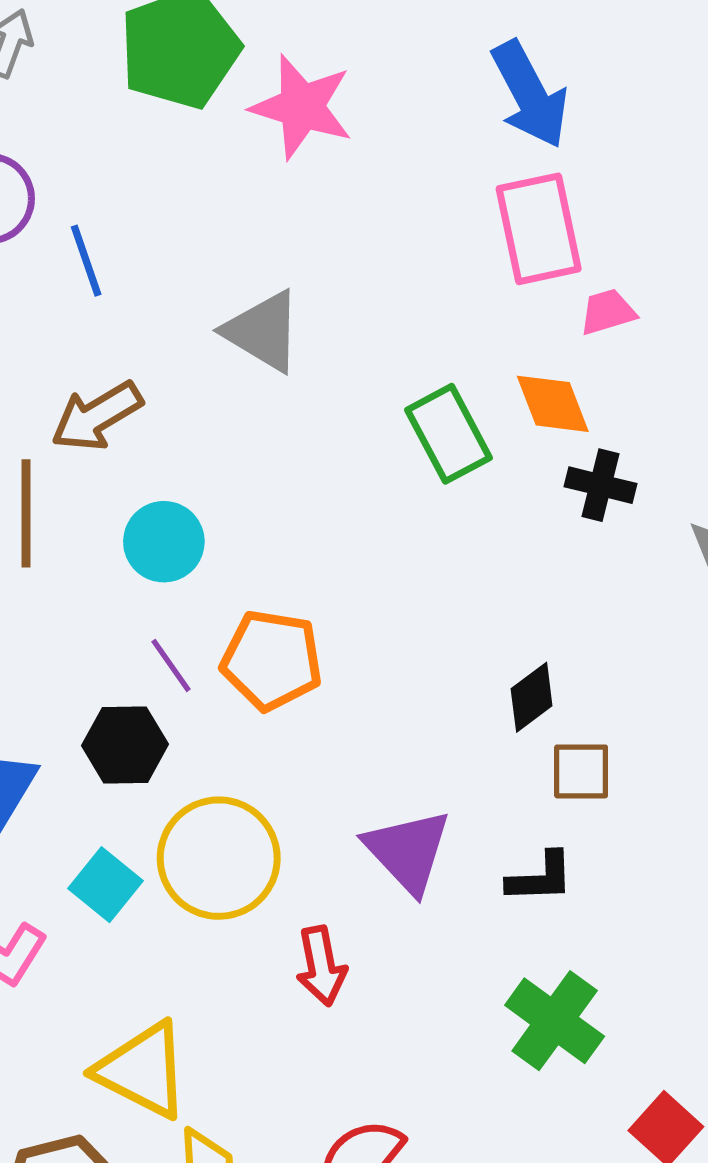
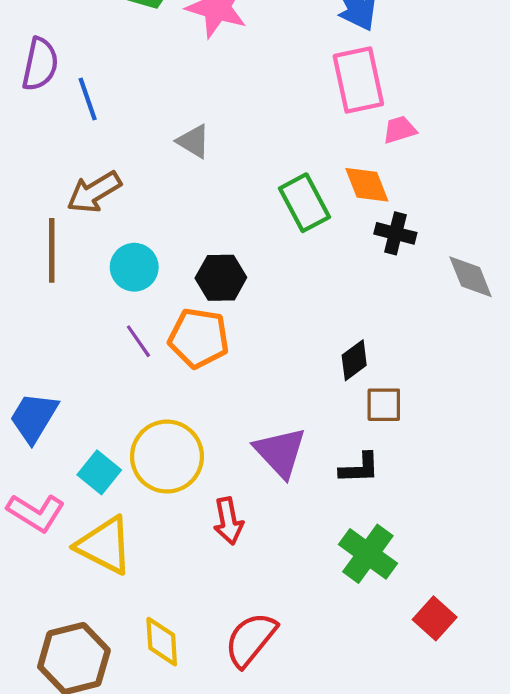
gray triangle: (263, 331) -> (193, 141), size x0.7
black hexagon: (125, 745) -> (221, 278), moved
yellow triangle: (143, 1070) -> (105, 545), moved

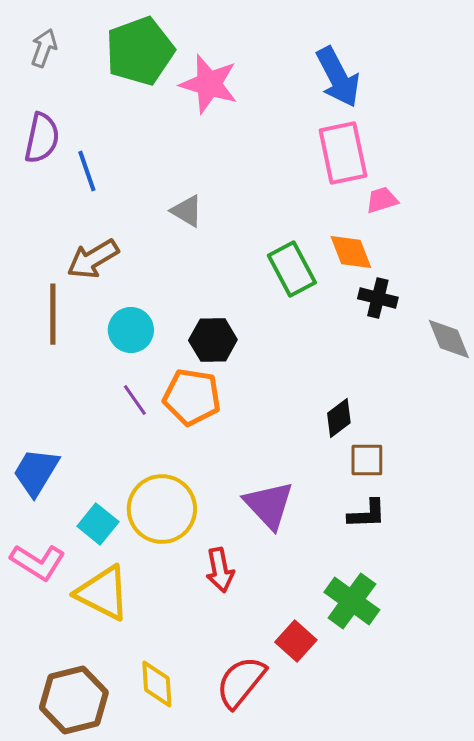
black L-shape: (359, 468) -> (367, 514), moved
red square: (435, 618) -> (296, 641), moved

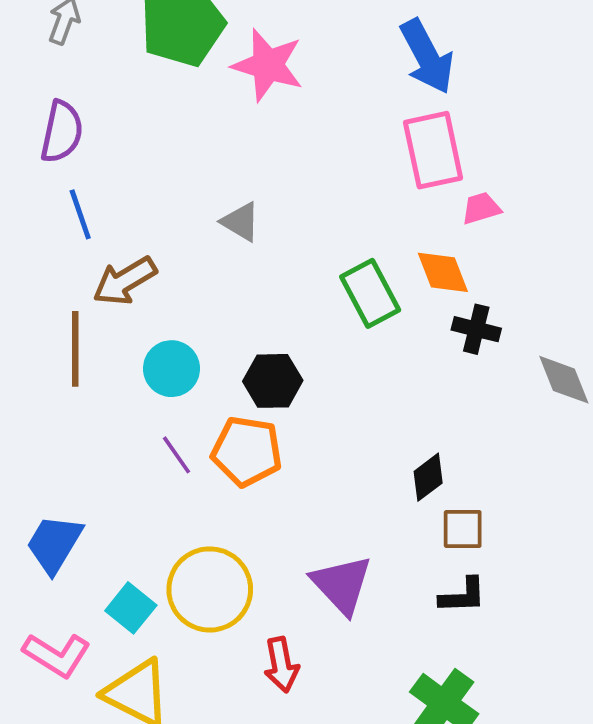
blue line: (87, 171) -> (80, 214), moved

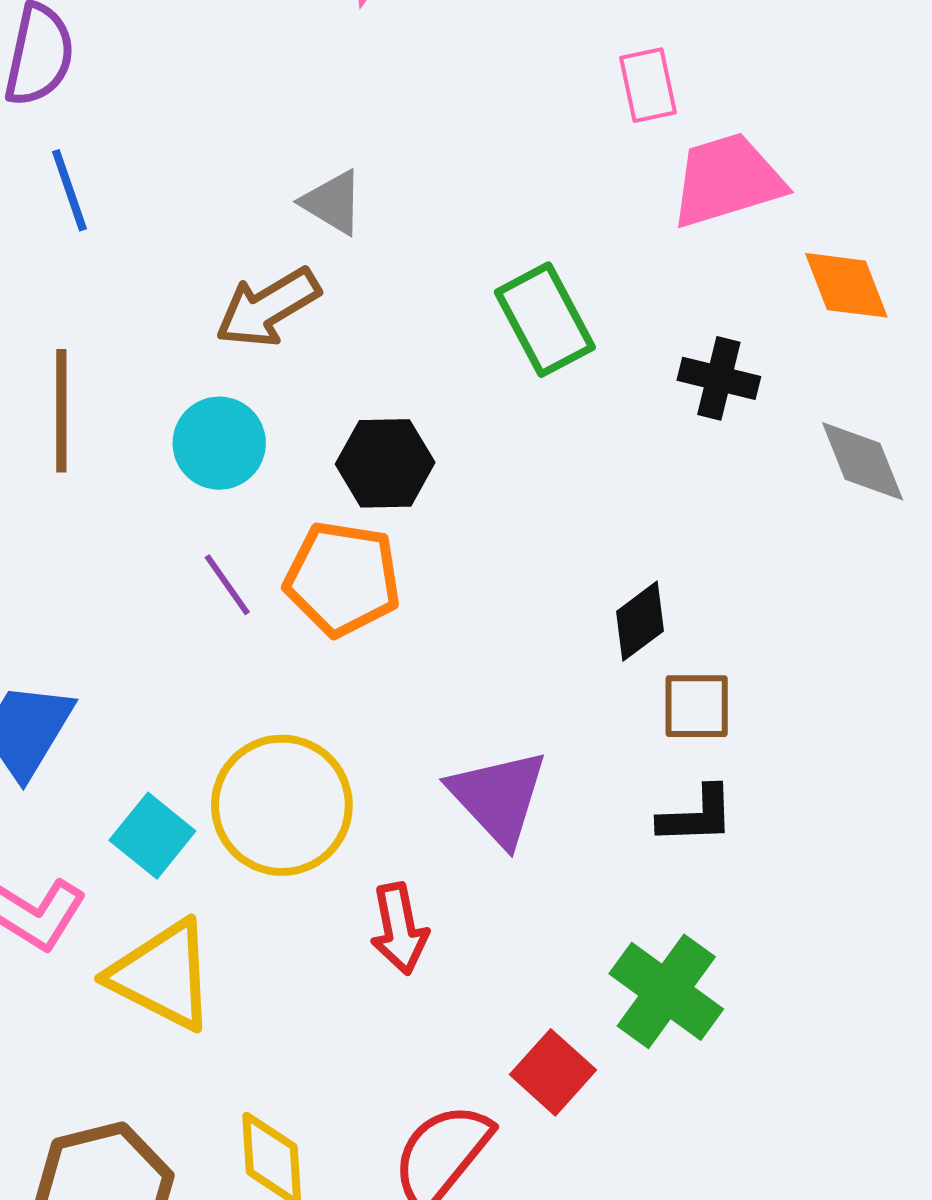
pink rectangle: (433, 150) -> (648, 85), size x0.6
pink trapezoid: (481, 208) -> (727, 180), size x1.8
orange diamond: (443, 272) -> (846, 285), moved
brown arrow: (125, 281) -> (268, 308), moved

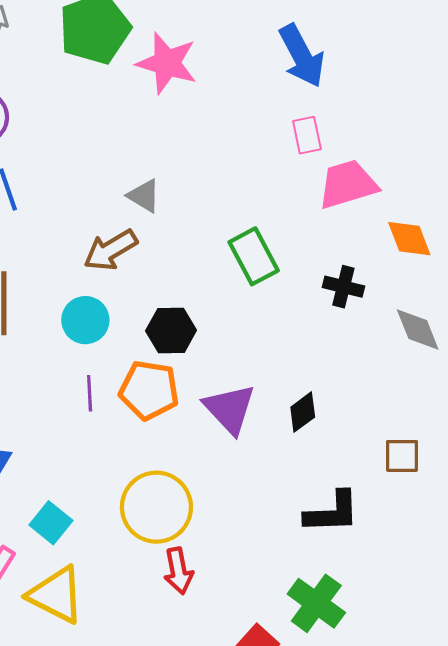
purple line: (227, 585) -> (90, 393), turned 32
brown square: (697, 706) -> (402, 456), moved
purple triangle: (498, 797) -> (230, 409), moved
yellow circle: (282, 805) -> (156, 507), moved
black L-shape: (697, 815) -> (332, 512), size x1.4

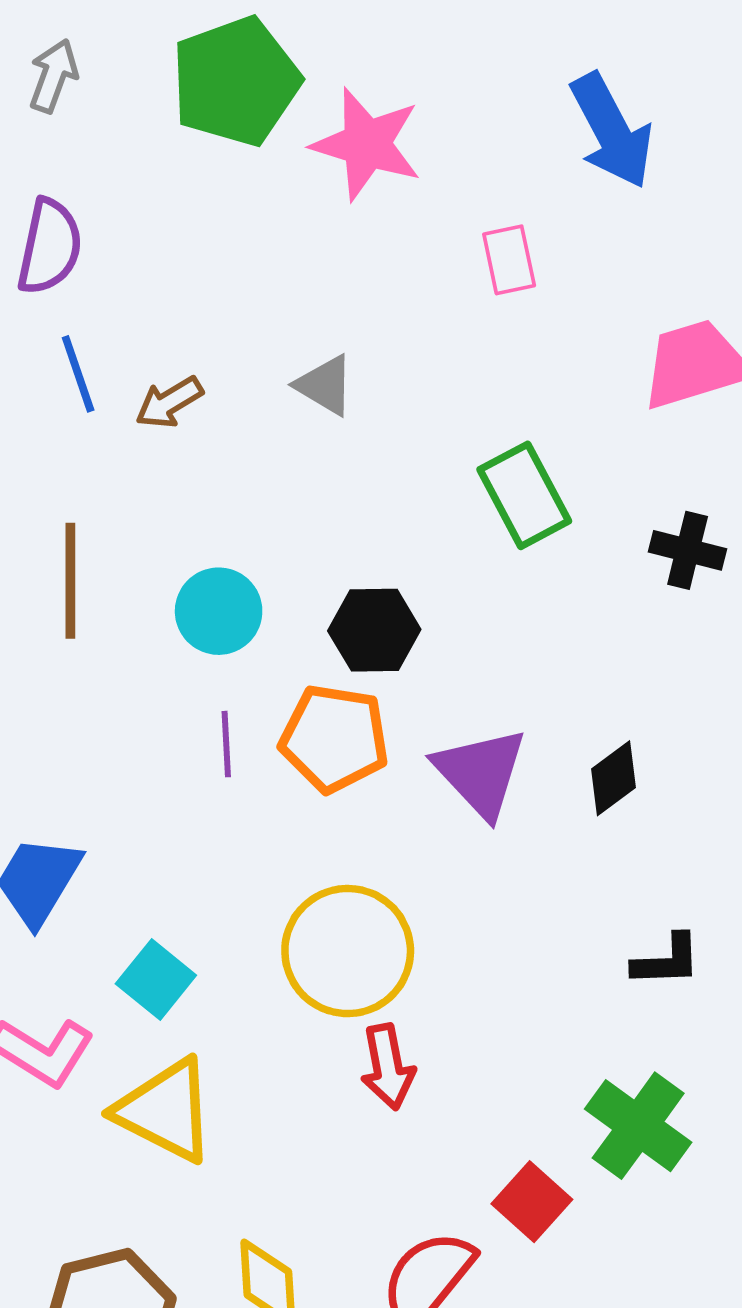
pink rectangle: (307, 135) -> (509, 260), moved
brown arrow: (110, 250) -> (169, 402), moved, size x0.7
black L-shape: (332, 512) -> (667, 961), size x0.7

